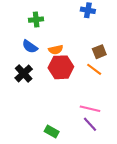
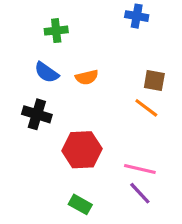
brown square: (99, 52) -> (154, 80), turned 32
red hexagon: (61, 67) -> (82, 150), moved
black cross: (24, 73) -> (37, 114), turned -30

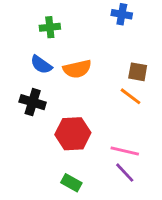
orange semicircle: (87, 77) -> (77, 69), size x1.4

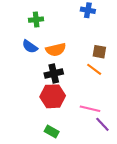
black cross: (33, 102) -> (54, 73), moved, turned -30
purple line: (125, 173) -> (102, 124), moved

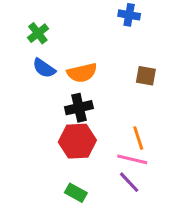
green cross: (36, 20) -> (38, 33), moved, turned -32
orange line: (94, 69) -> (138, 138), moved, turned 35
purple line: (102, 124) -> (129, 182), moved

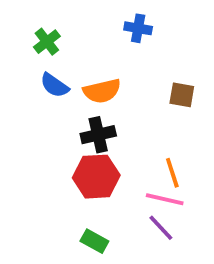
blue cross: (129, 15) -> (138, 28), moved

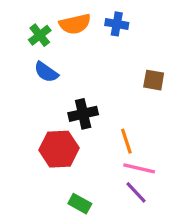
orange semicircle: (102, 91) -> (75, 24), moved
orange line: (172, 173) -> (126, 141), moved
red hexagon: (96, 177) -> (59, 149), moved

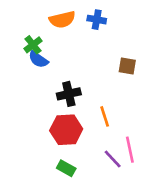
green cross: (40, 35) -> (33, 45), moved
red hexagon: (59, 149) -> (66, 130), moved
pink line: (139, 168) -> (130, 150), moved, turned 65

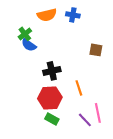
green rectangle: (66, 168) -> (52, 119), moved

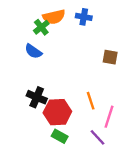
green cross: (25, 34) -> (41, 27), moved
black cross: (52, 71) -> (37, 97), moved, turned 36
pink line: (98, 113) -> (109, 117), moved, turned 30

